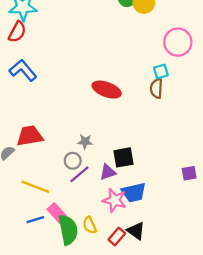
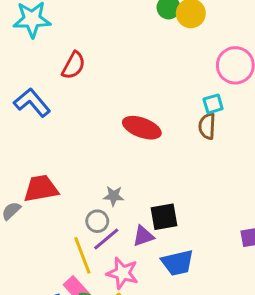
red semicircle: (17, 32) -> (74, 65), moved
yellow line: (35, 187) -> (82, 255), moved, turned 48
pink star: (115, 200) -> (123, 273), moved

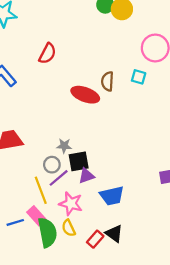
red semicircle: (74, 65) -> (47, 54), moved
cyan square: (213, 104) -> (139, 77), turned 32
brown semicircle: (207, 126) -> (107, 81), moved
black square: (164, 217) -> (79, 161), moved

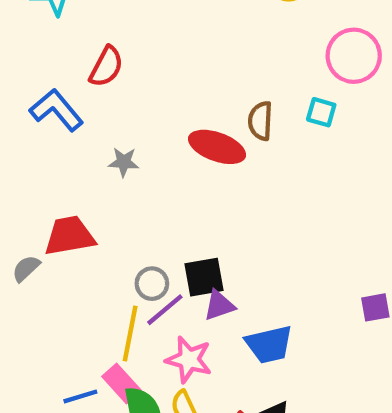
red semicircle: (47, 54) -> (106, 67), moved
gray star: (64, 146) -> (124, 162), moved
yellow line: (41, 190) -> (130, 334), turned 32

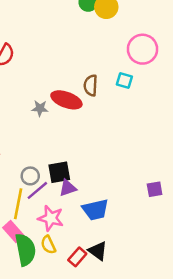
gray star: (124, 162) -> (40, 108), moved

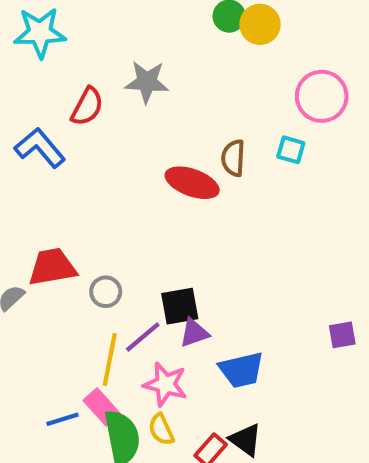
gray star: (40, 108) -> (147, 82), moved, size x1.5
gray circle: (30, 176) -> (106, 292), moved

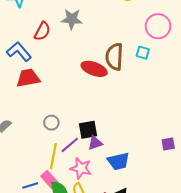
brown semicircle: (233, 158) -> (114, 57), size x1.5
red trapezoid: (52, 267) -> (28, 78), moved

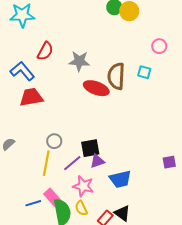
gray star: (72, 19) -> (79, 61), moved
pink circle: (158, 26) -> (159, 46), size x0.6
yellow line: (53, 156) -> (46, 163), moved

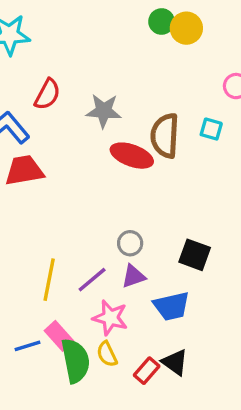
gray circle: (54, 141) -> (130, 243), moved
black square: (90, 148) -> (195, 255), moved, turned 30

